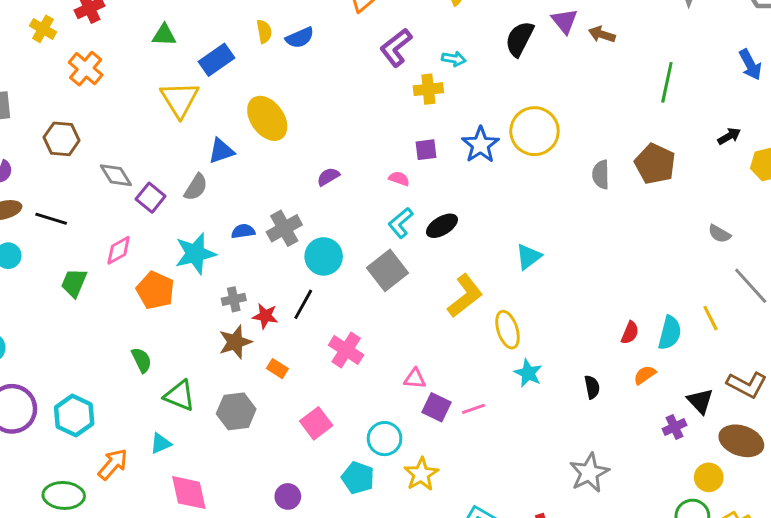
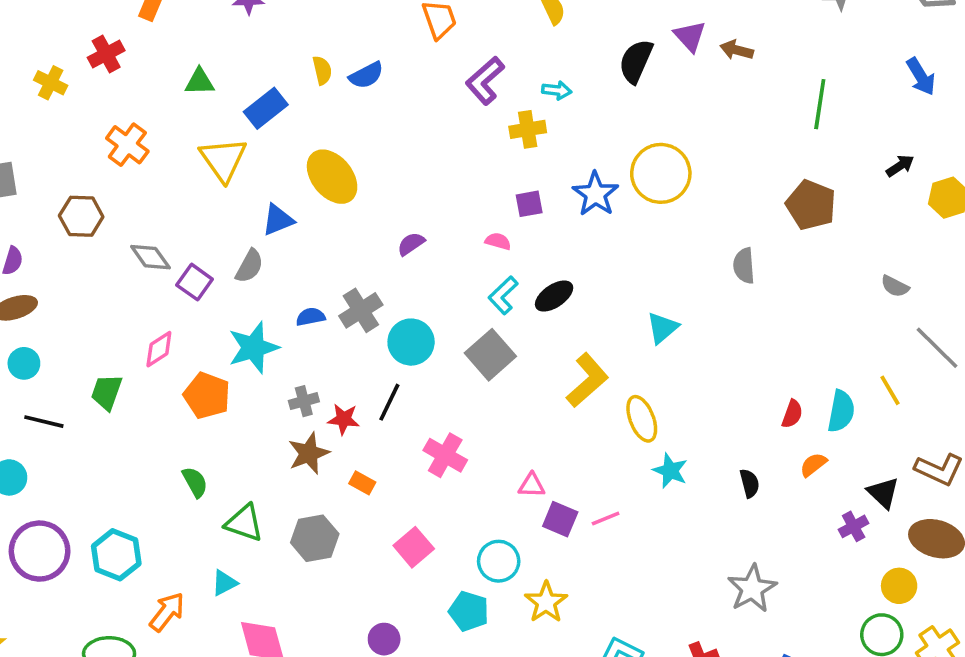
orange cross: (86, 69) -> (127, 145), moved
gray semicircle: (601, 175) -> (744, 266), moved
black line: (51, 219) -> (44, 422), moved

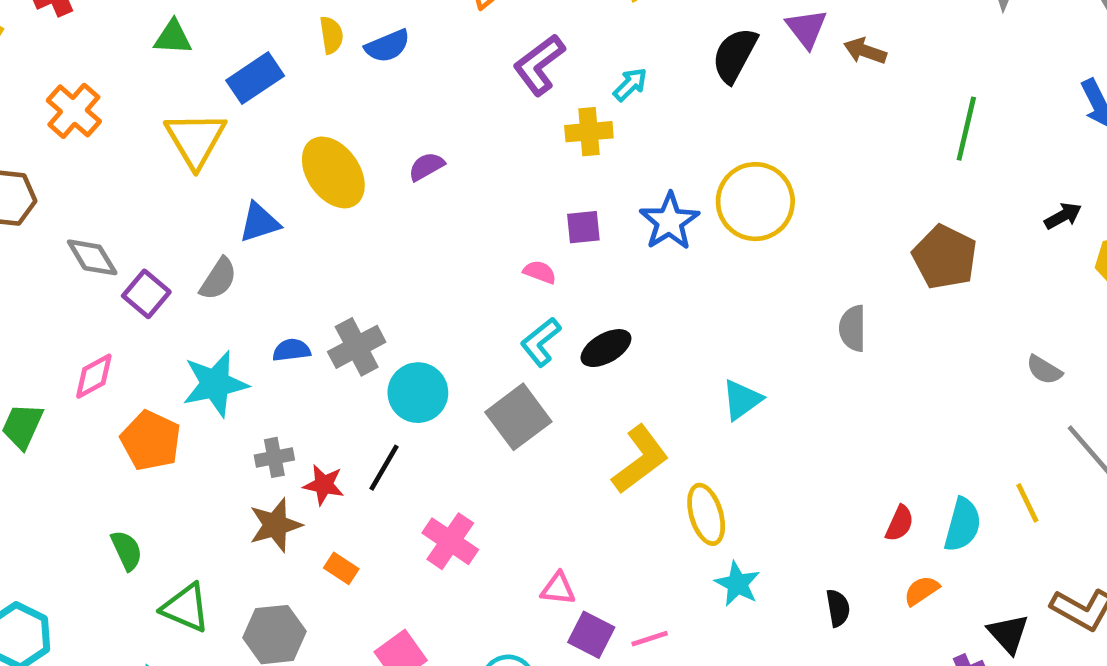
cyan arrow: (557, 90) -> (630, 84), turned -56
purple semicircle: (411, 244) -> (426, 167), moved

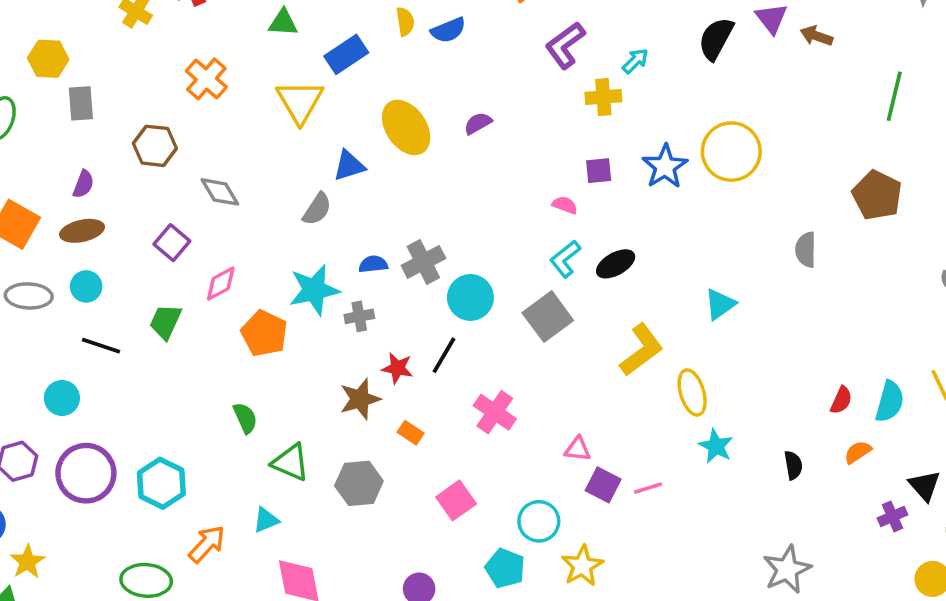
purple square: (146, 294) -> (172, 243), moved
gray cross: (274, 457) -> (359, 316), moved

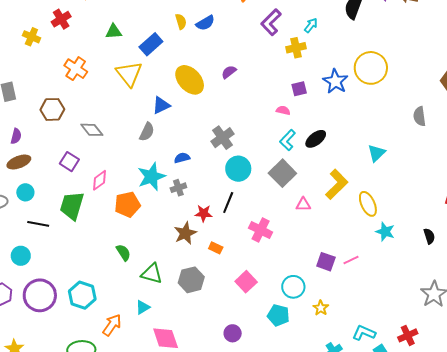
gray cross: (423, 262) -> (222, 138), moved
green trapezoid: (165, 322) -> (72, 206), size x1.4
orange pentagon: (264, 333) -> (127, 204), turned -30
pink triangle: (578, 449) -> (303, 204), moved
yellow star: (582, 566) -> (321, 308), size x0.7

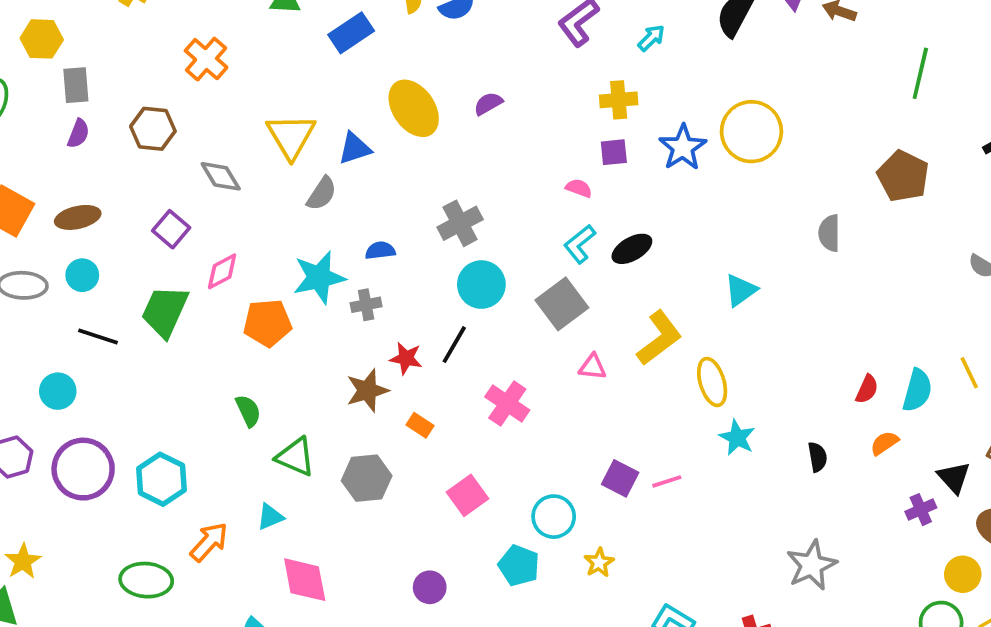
yellow cross: (296, 48) -> (619, 100), moved
yellow triangle: (129, 74) -> (291, 136), moved
purple semicircle: (16, 136) -> (78, 134), moved

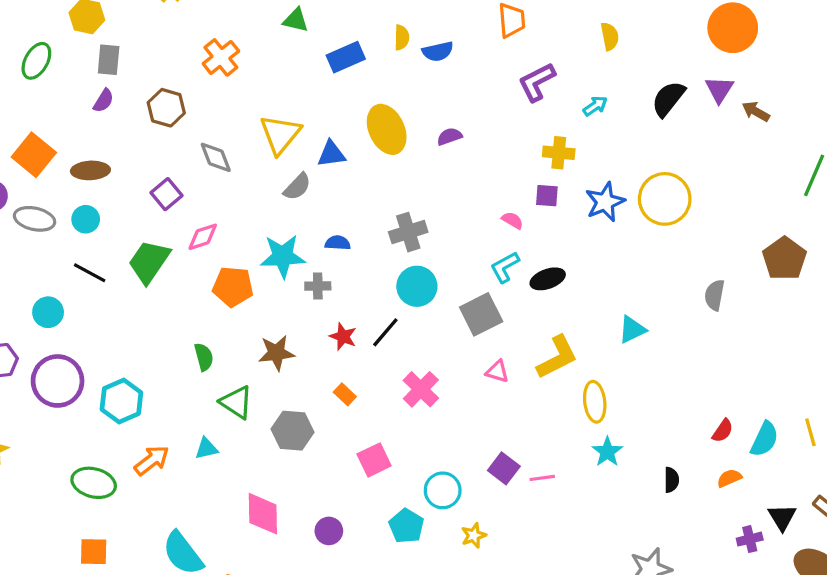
brown star: (367, 391) -> (276, 353), moved
pink diamond: (305, 580) -> (263, 514), moved

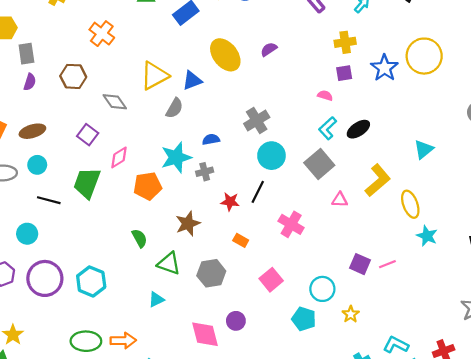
yellow triangle: (280, 134) -> (154, 76), turned 36
orange arrow: (152, 460) -> (123, 341), moved, turned 50
purple circle: (329, 531) -> (236, 321), moved

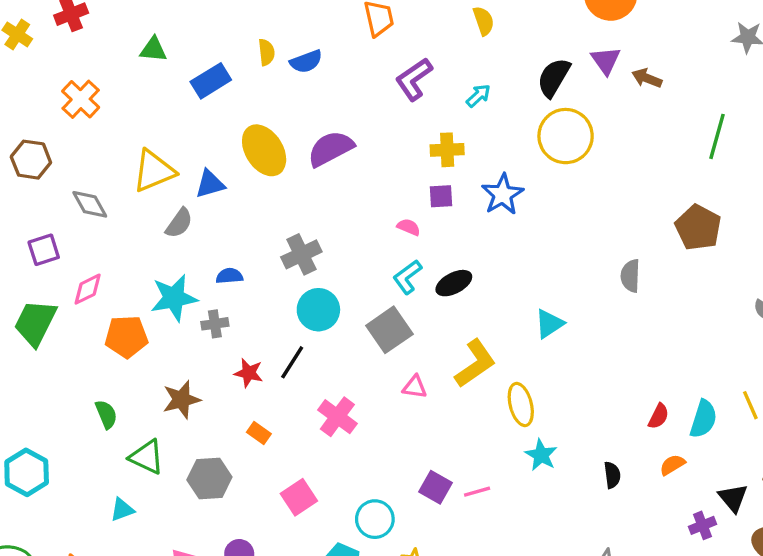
purple semicircle: (269, 49) -> (331, 149), size x1.8
yellow circle: (424, 56) -> (566, 136), moved
purple square: (88, 135) -> (44, 250), turned 30

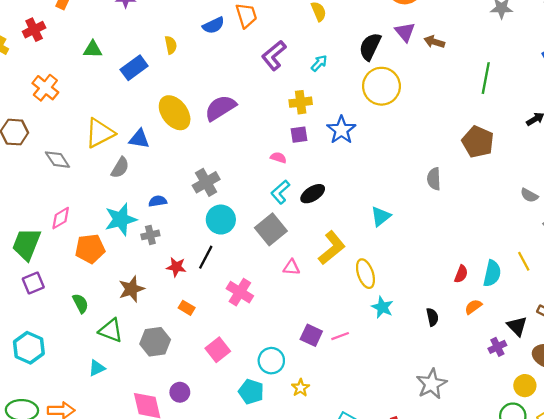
blue semicircle: (306, 61) -> (213, 25), moved
blue triangle: (210, 184) -> (139, 139), turned 30
purple square: (44, 250) -> (33, 283), moved

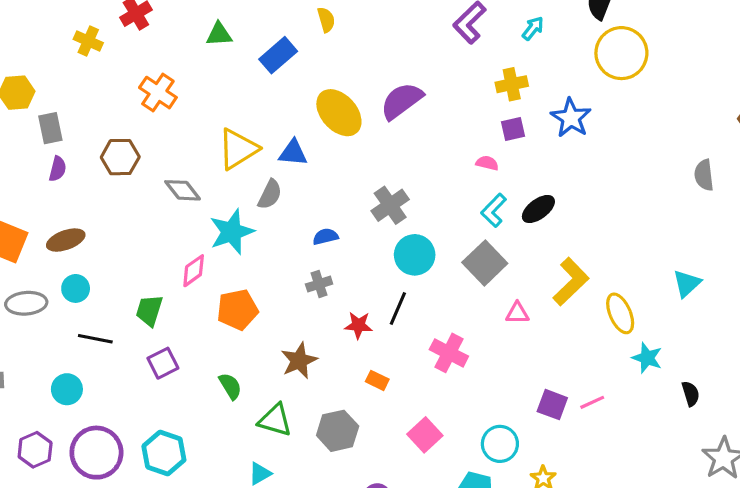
cyan triangle: (381, 216) -> (687, 283), moved
cyan star: (121, 219) -> (232, 232), moved
green trapezoid: (26, 244) -> (149, 310), size x0.7
black semicircle: (432, 317) -> (691, 394), moved

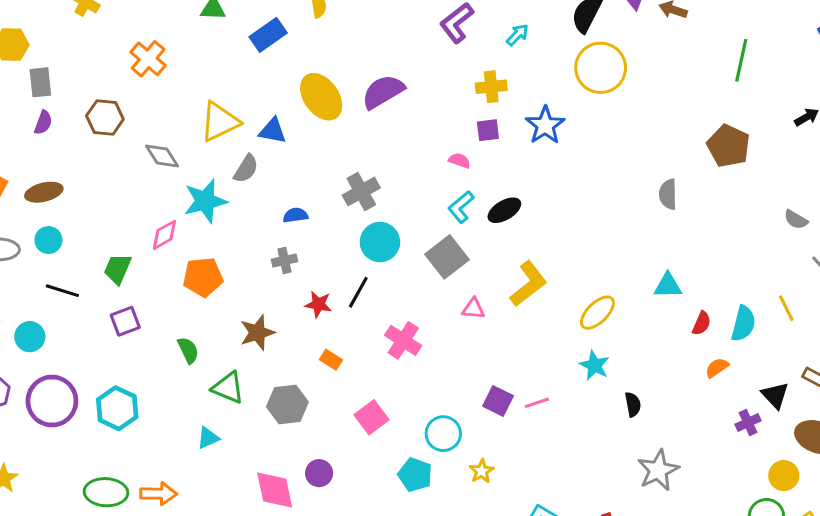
cyan triangle: (687, 283) -> (668, 286), moved, turned 36
yellow ellipse: (620, 313) -> (597, 313), moved, turned 63

